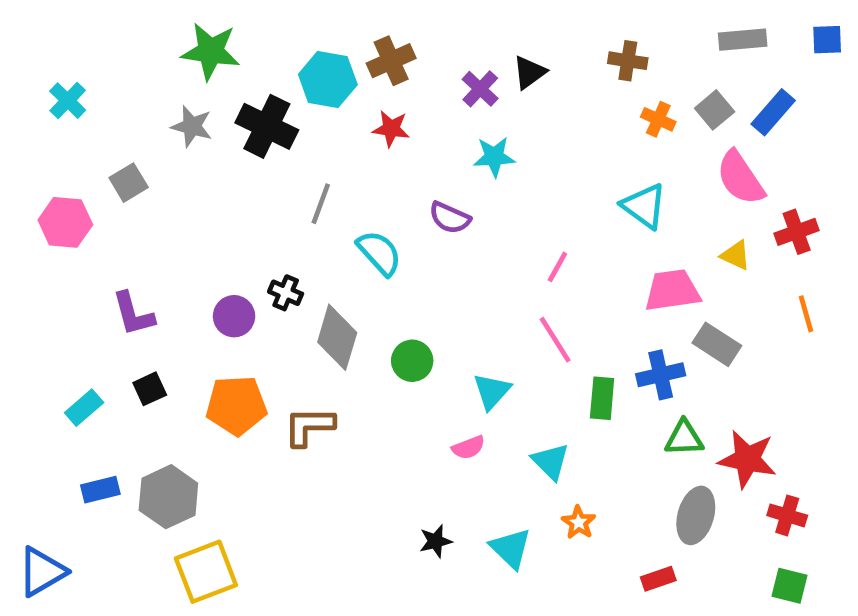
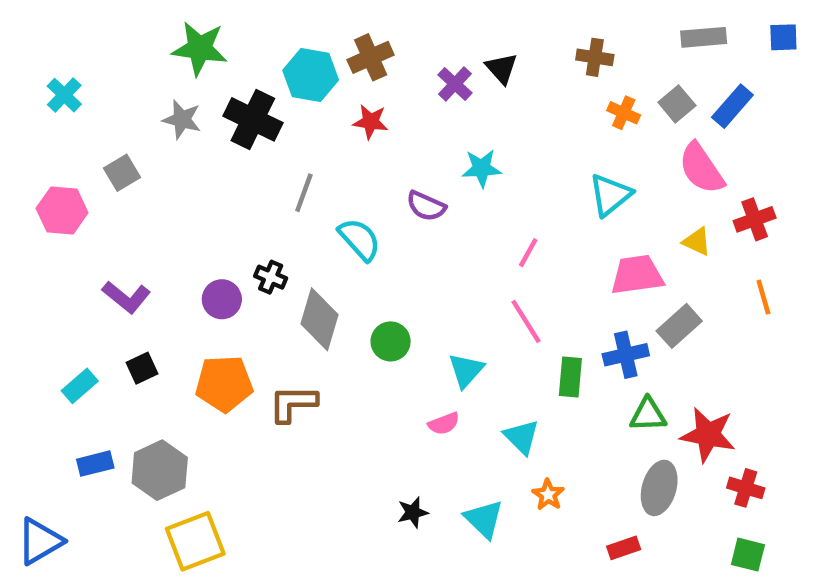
black triangle: (529, 72) -> (502, 68), turned -36
cyan star: (494, 157) -> (482, 168), moved
cyan triangle: (644, 206) -> (610, 195), turned 45
purple L-shape: (133, 314) -> (126, 297), turned -36
gray rectangle: (717, 344) -> (679, 326), turned -75

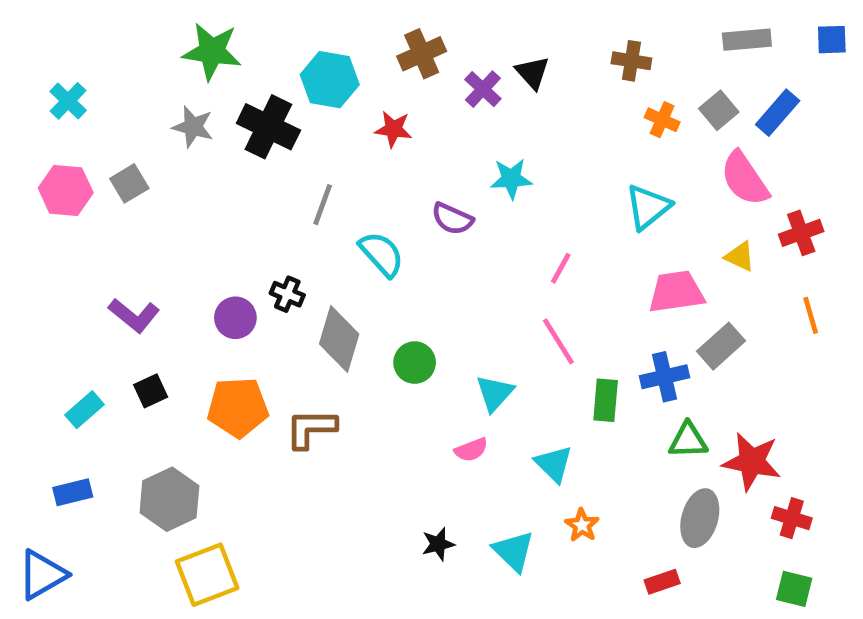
brown cross: (371, 57) -> (422, 54), moved
pink hexagon: (62, 210) -> (66, 190), moved
blue rectangle: (95, 464) -> (73, 492), moved

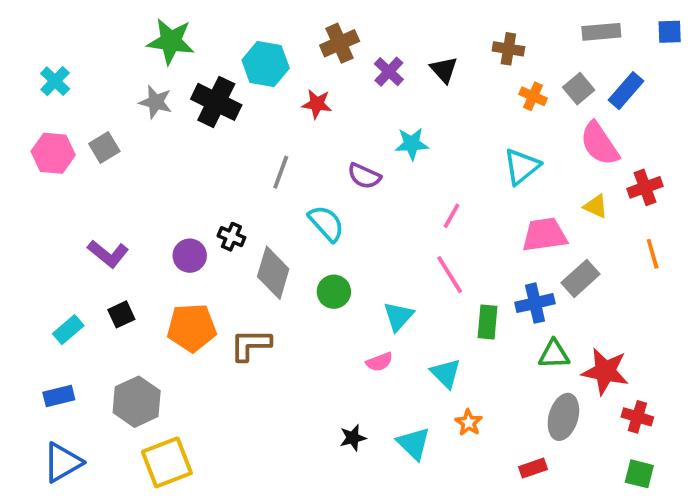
black triangle: (532, 73) -> (444, 70), moved
gray line: (323, 205) -> (281, 172), moved
cyan semicircle: (382, 254) -> (326, 223), moved
blue triangle: (42, 575) -> (63, 462), moved

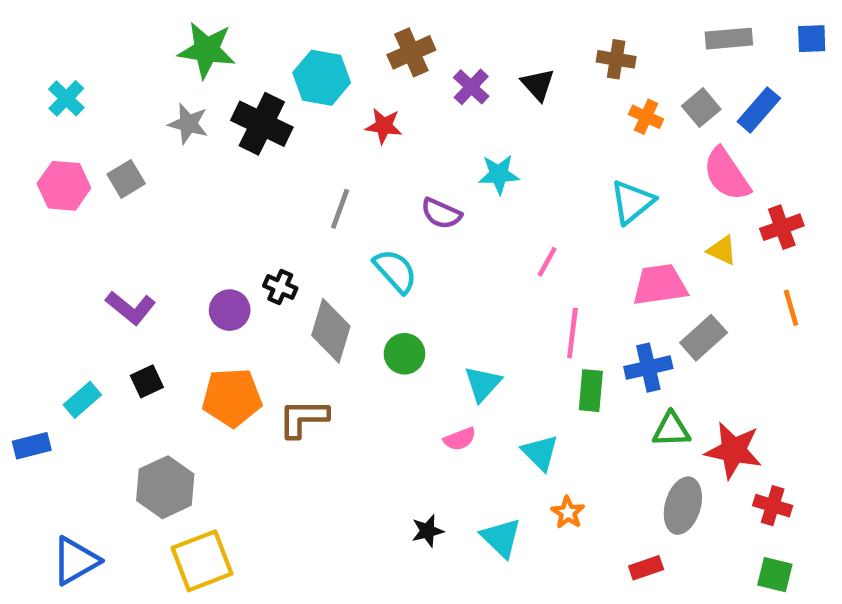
pink line: (450, 275) -> (572, 333), moved, turned 39
blue rectangle: (59, 396) -> (32, 446), moved

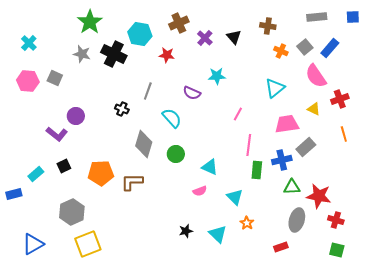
green star: (207, 50) -> (90, 22), turned 30
gray square: (126, 179) -> (55, 78), turned -35
black cross: (280, 287) -> (122, 109), moved
purple circle: (230, 310) -> (76, 116), moved
cyan triangle: (483, 384) -> (210, 167), turned -48

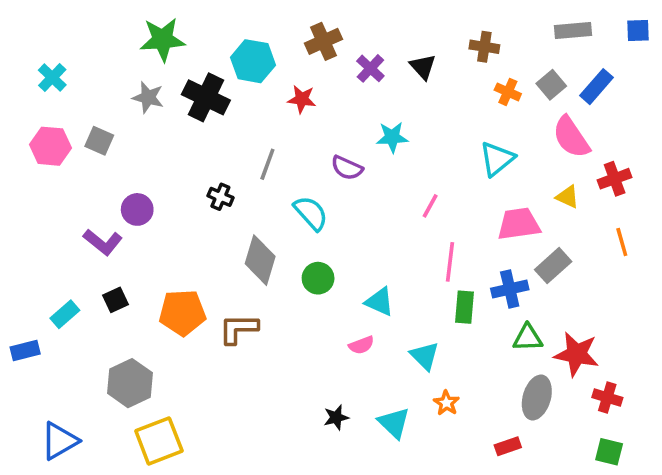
green star: (90, 22) -> (163, 40), turned 30

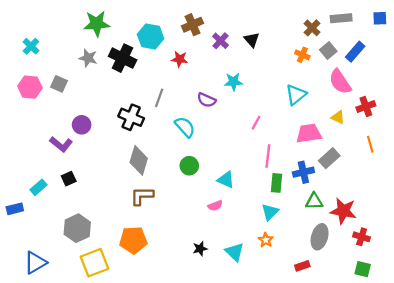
brown cross: (484, 47) -> (312, 28), moved, turned 35
black cross: (220, 197) -> (131, 117), size x1.6
gray diamond: (260, 260) -> (139, 160), moved
orange pentagon: (182, 313) -> (133, 240), moved
cyan triangle: (425, 356) -> (270, 212), moved, turned 30

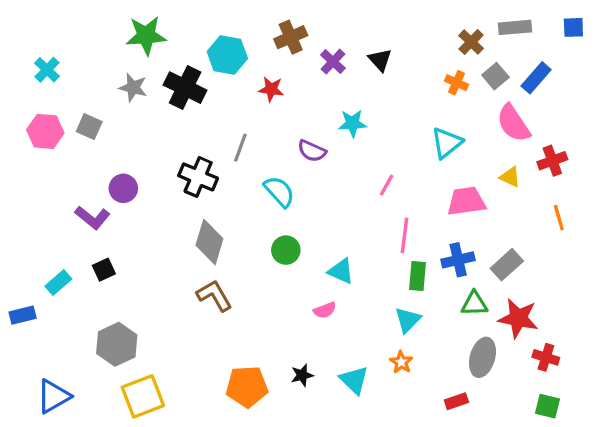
gray rectangle: (329, 158) -> (507, 265), moved
brown L-shape: (142, 196) -> (214, 296), turned 60
orange pentagon: (133, 240) -> (247, 387), moved

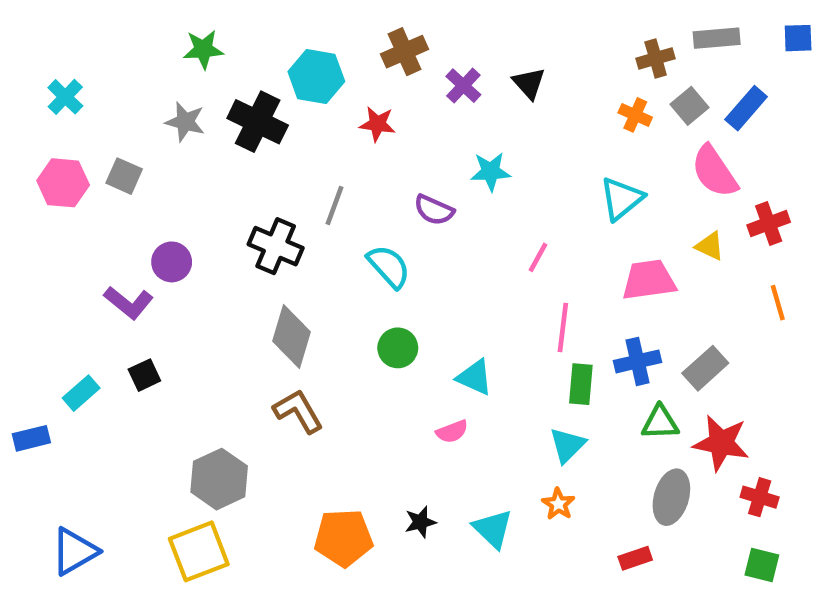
green star: (146, 36) -> (203, 49), size x0.7
brown cross: (471, 42) -> (656, 58), turned 30
gray hexagon: (117, 344) -> (219, 479), moved

